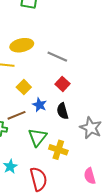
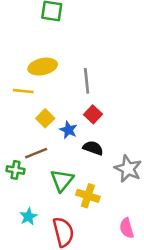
gray line: (57, 57) -> (87, 81), turned 60
blue star: (40, 105) -> (68, 130), moved
black semicircle: (63, 111) -> (93, 148), turned 126

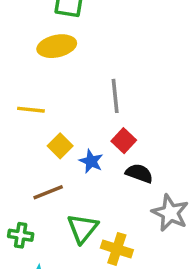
yellow ellipse: (43, 67) -> (57, 46), moved
black semicircle: (93, 148) -> (139, 173), moved
green cross: (15, 170) -> (21, 235), moved

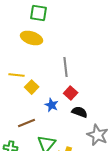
yellow ellipse: (57, 46) -> (32, 38), turned 30
yellow square: (60, 146) -> (32, 87), moved

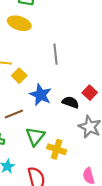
red square: (71, 93) -> (90, 93), moved
blue star: (52, 105) -> (41, 95), size x1.5

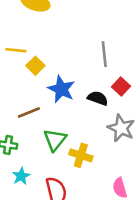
gray line: (56, 54) -> (104, 54), moved

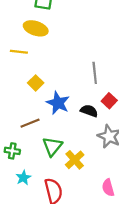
yellow line: (16, 50) -> (19, 52), moved
yellow cross: (81, 155) -> (75, 160), turned 30

